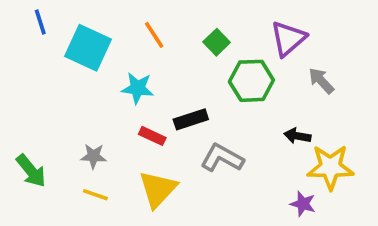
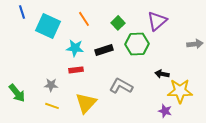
gray arrow: (321, 81) -> (195, 44), moved, turned 126
black rectangle: (191, 119) -> (104, 50), moved
red rectangle: (152, 136) -> (76, 70), moved, turned -32

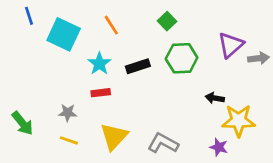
purple triangle: (157, 21) -> (231, 45), moved
green square: (118, 23) -> (167, 21), moved
cyan star: (75, 48) -> (99, 64), turned 30
gray L-shape: (121, 86) -> (163, 143), moved

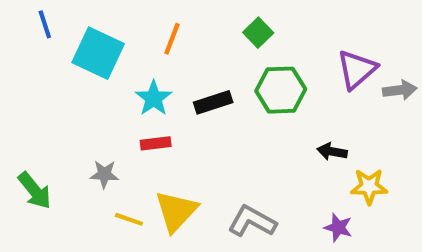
orange line: (111, 25) -> (172, 39), turned 54
yellow star: (239, 121) -> (369, 186), size x0.7
yellow line: (69, 140) -> (129, 219), moved

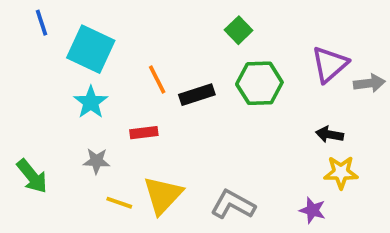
orange line: (172, 39) -> (157, 79), moved, turned -48
cyan star: (154, 98) -> (91, 102), moved
black arrow: (332, 152) -> (330, 134), moved

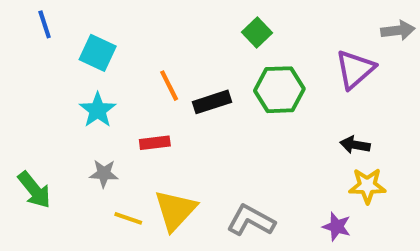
cyan square: (91, 49) -> (98, 53), size x0.7
gray arrow: (369, 83) -> (398, 30), moved

